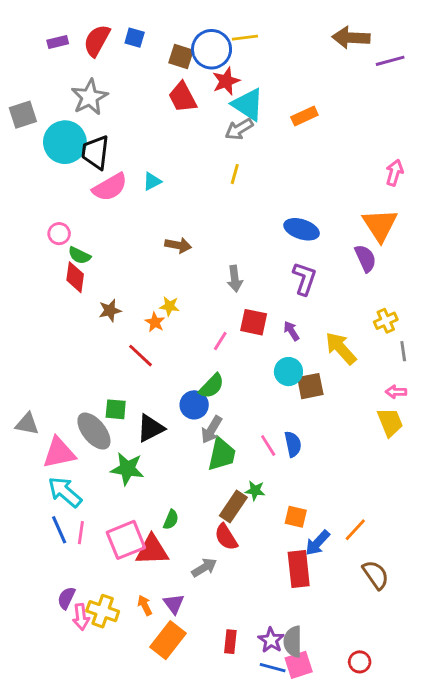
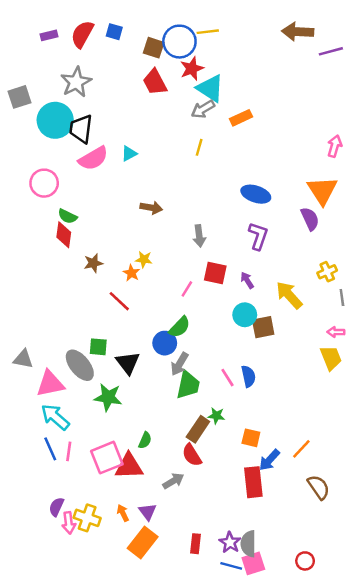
orange rectangle: (304, 116) -> (241, 118), moved
pink circle: (59, 234) -> (44, 183), moved, size x1.5
black triangle: (151, 428) -> (128, 363), turned -40

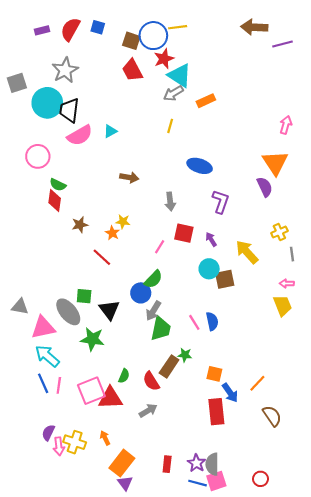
blue ellipse: (256, 194) -> (200, 166), moved
red semicircle: (192, 455) -> (151, 381), moved
blue arrow: (269, 460) -> (230, 393), turned -78
purple triangle: (147, 512) -> (125, 483), moved

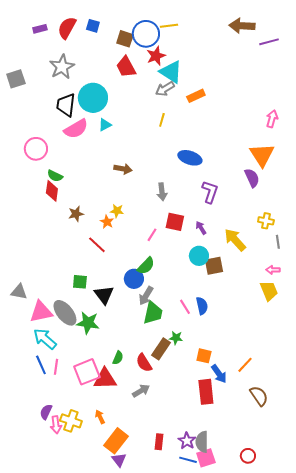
cyan circle: (47, 103) -> (93, 98), moved
yellow cross: (279, 232) -> (266, 221), turned 35
gray ellipse: (68, 312) -> (65, 313), moved

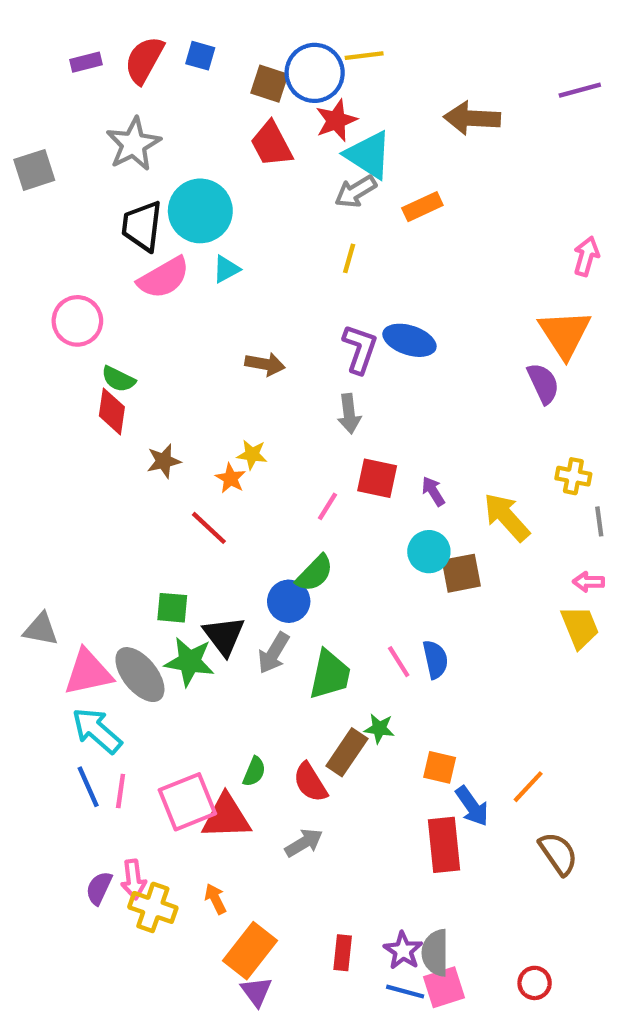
brown arrow: (242, 26) -> (472, 118), moved
purple L-shape: (210, 192) -> (360, 349), moved
gray arrow: (146, 296) -> (274, 653), moved
green star: (88, 323) -> (190, 662), moved
pink arrow: (56, 425) -> (133, 879), moved

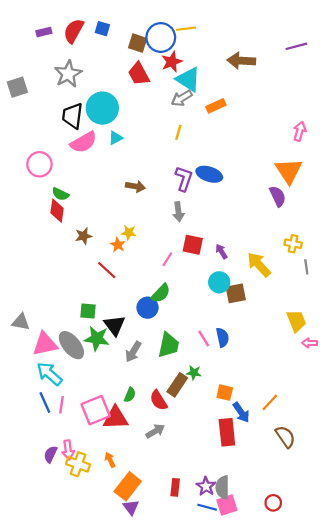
pink arrow: (588, 582) -> (310, 343), moved
gray arrow: (274, 653) -> (133, 352), moved

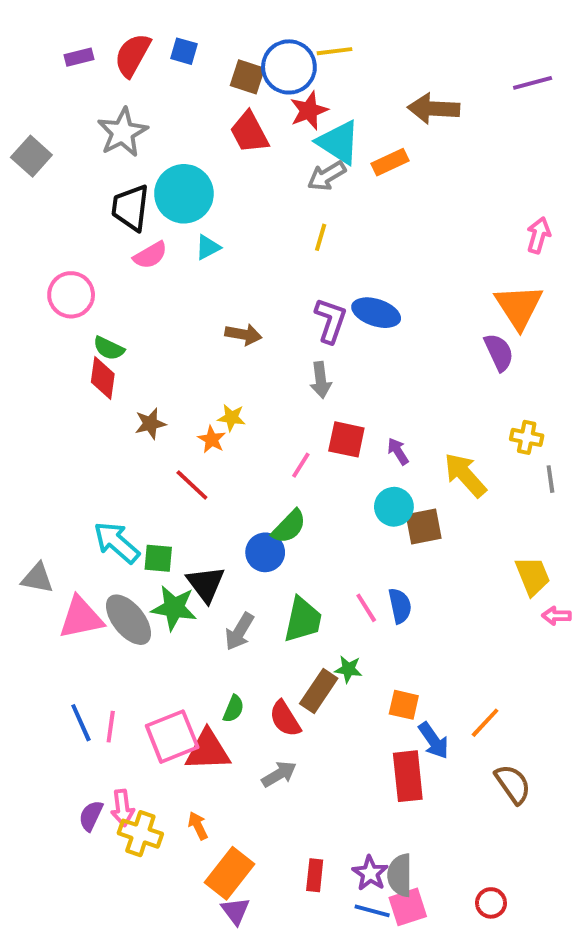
gray square: (17, 87) -> (31, 156), turned -30
orange rectangle: (216, 106) -> (390, 162), moved
pink semicircle: (84, 142) -> (150, 255), size x0.7
cyan arrow: (49, 374) -> (117, 542), moved

